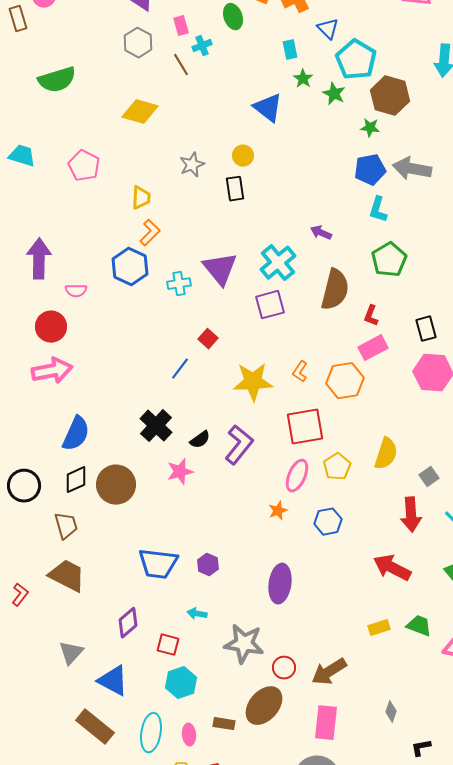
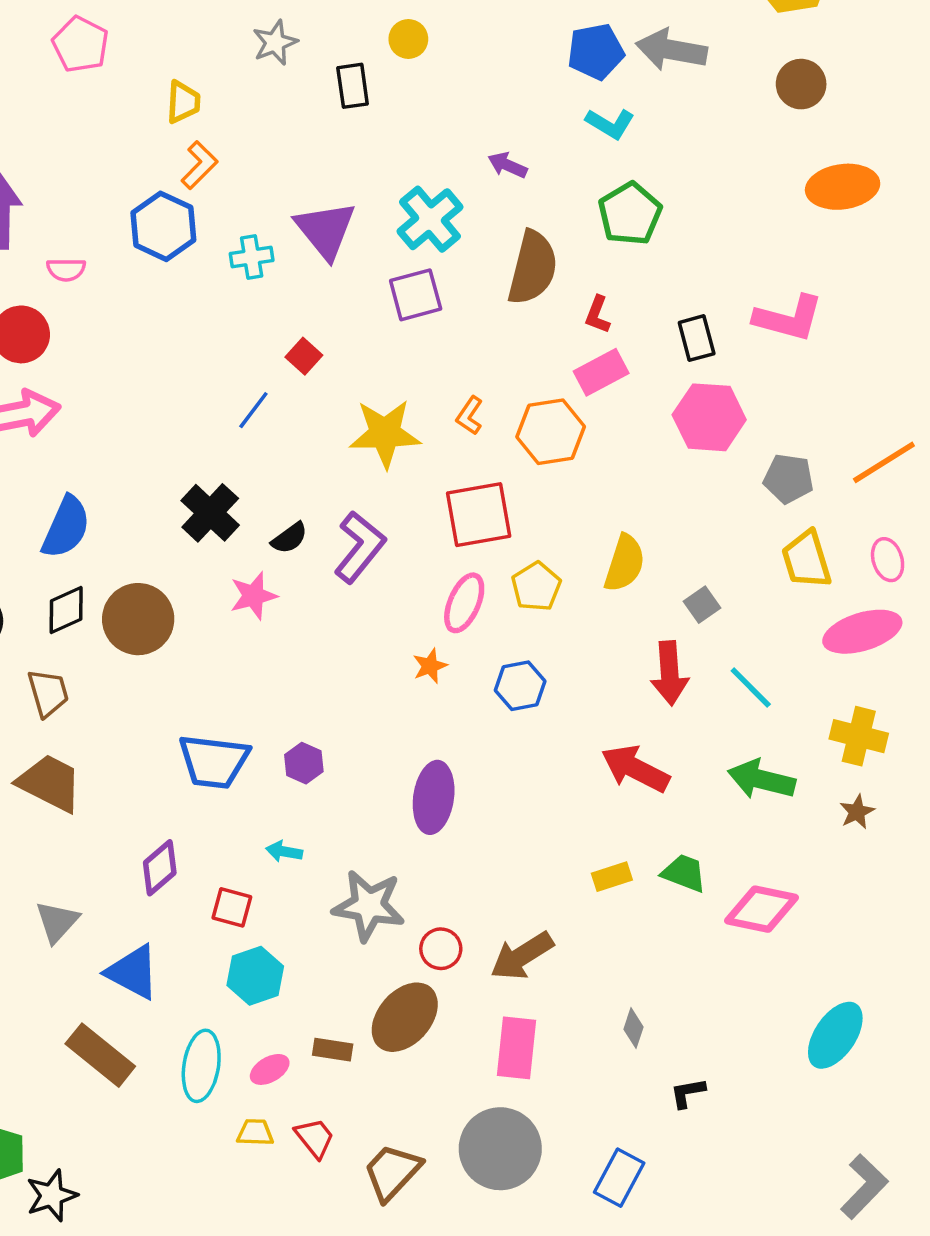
yellow circle: (243, 156) -> (408, 39), moved
cyan L-shape: (378, 210) -> (610, 124), turned -76
pink ellipse: (189, 735) -> (270, 1069), turned 65

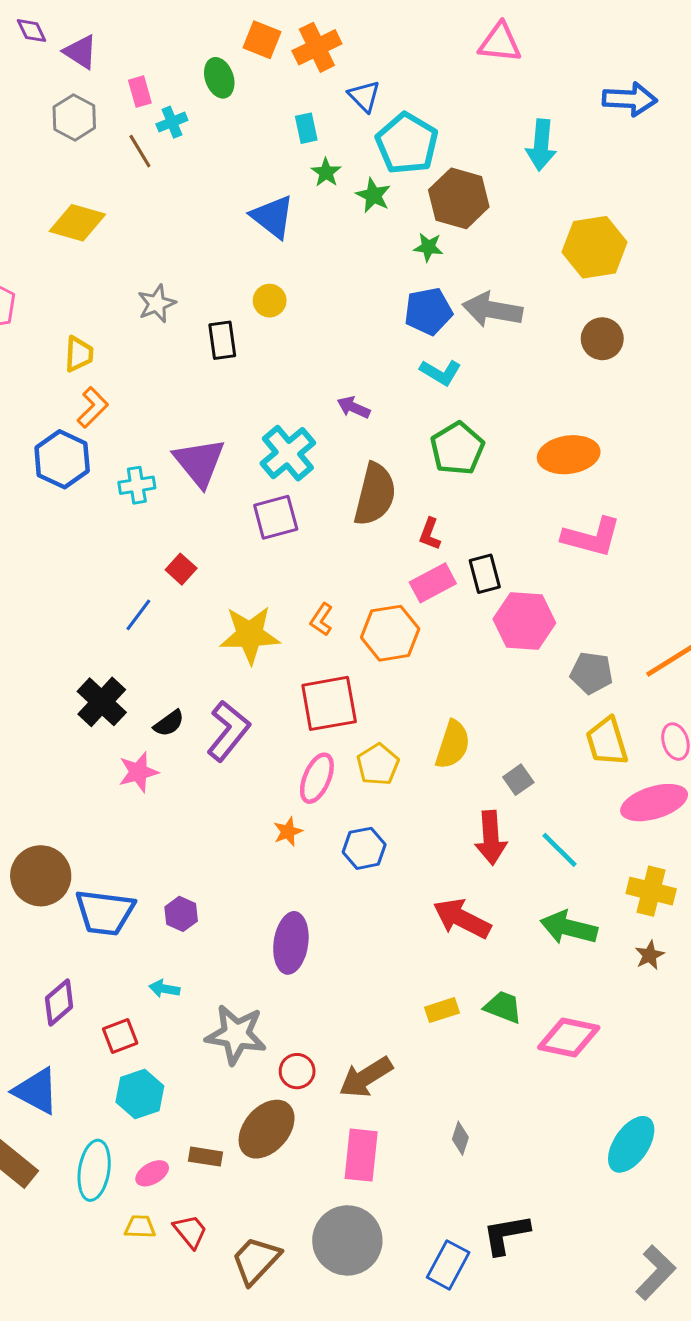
orange ellipse: (843, 187) -> (569, 455), moved
black rectangle: (697, 338) -> (485, 574), moved
brown circle: (138, 619) -> (41, 876), moved
red square: (232, 907) -> (120, 1036), turned -36
black L-shape: (688, 1093) -> (506, 1234), moved, size x1.6

